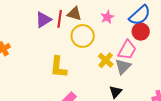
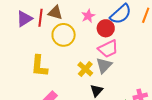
red circle: (141, 32) -> (106, 28), moved
pink trapezoid: (127, 50) -> (108, 49), turned 35
yellow cross: (106, 60) -> (85, 69), moved

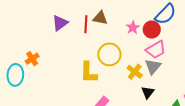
pink star: (88, 16) -> (133, 28), moved
purple triangle: (24, 19) -> (60, 23), moved
yellow circle: (64, 35) -> (109, 54), moved

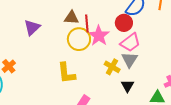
red line: (86, 24) -> (87, 24), moved
pink star: (133, 28) -> (99, 36), moved, size x1.5
yellow circle: (109, 54) -> (79, 39), moved

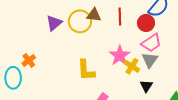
red line: (87, 24) -> (120, 17), moved
pink star: (99, 36) -> (120, 56), moved
yellow circle: (79, 39) -> (80, 21), moved

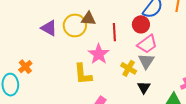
red line: (120, 17) -> (114, 32), moved
purple triangle: (54, 23) -> (49, 28), turned -48
pink star: (120, 56) -> (99, 54), moved

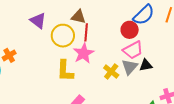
yellow circle: (75, 25) -> (63, 36), moved
red line: (114, 32) -> (86, 32), moved
black triangle: (144, 87) -> (146, 65), moved, turned 40

